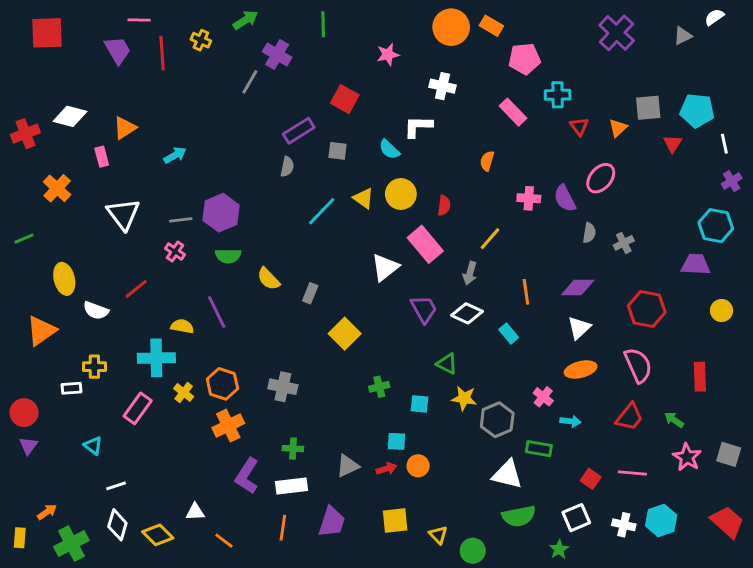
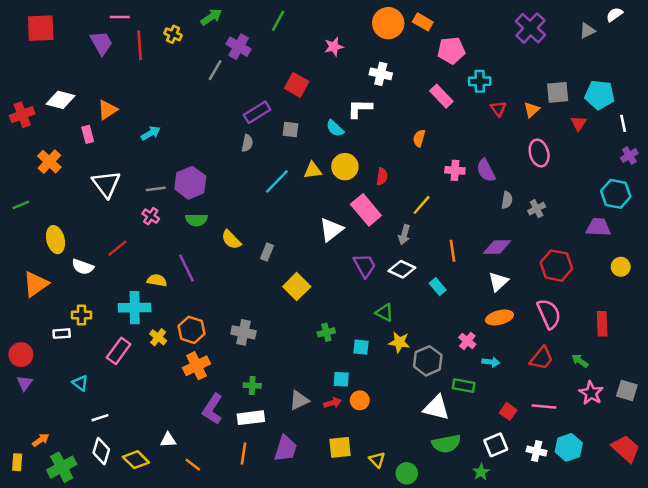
green line: (323, 24) -> (278, 21), turned 30
pink ellipse: (601, 178) -> (539, 153), moved, turned -55
yellow triangle: (363, 198) -> (313, 170), turned -42

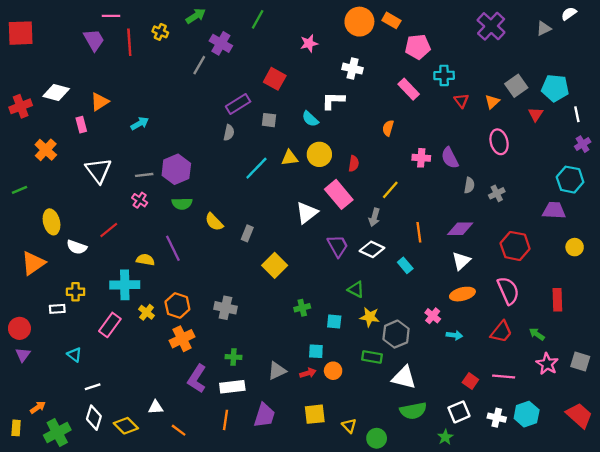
red square: (41, 28) -> (21, 33), moved
gray square: (558, 92) -> (516, 86), turned -30
green rectangle: (464, 386) -> (372, 357), moved

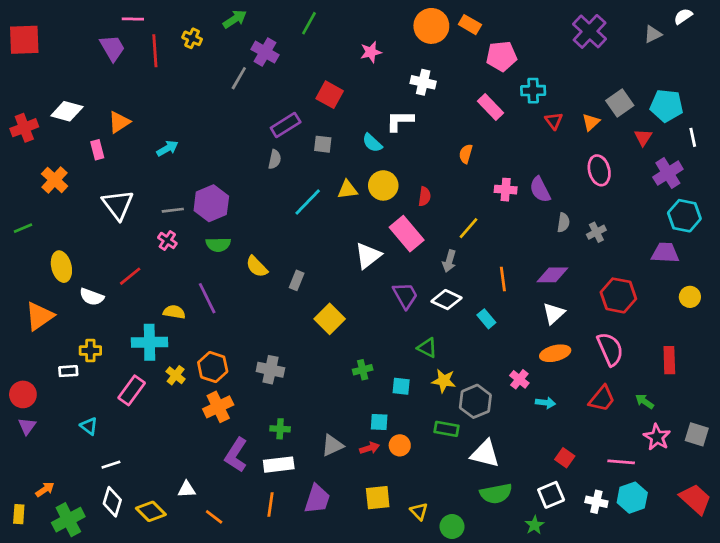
purple cross: (583, 144) -> (668, 173), moved, size x1.5
pink line: (504, 376) -> (621, 462), moved

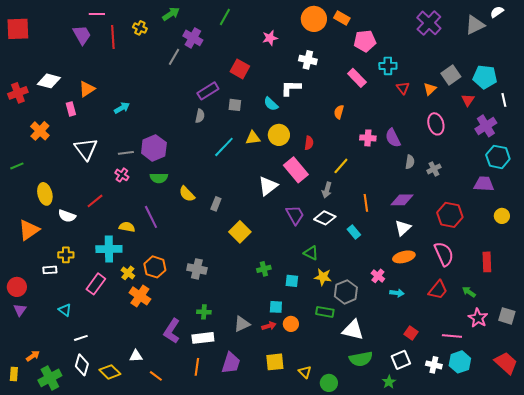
gray triangle: (653, 34) -> (475, 25), size x1.5
orange cross: (218, 407) -> (140, 296), moved, turned -30

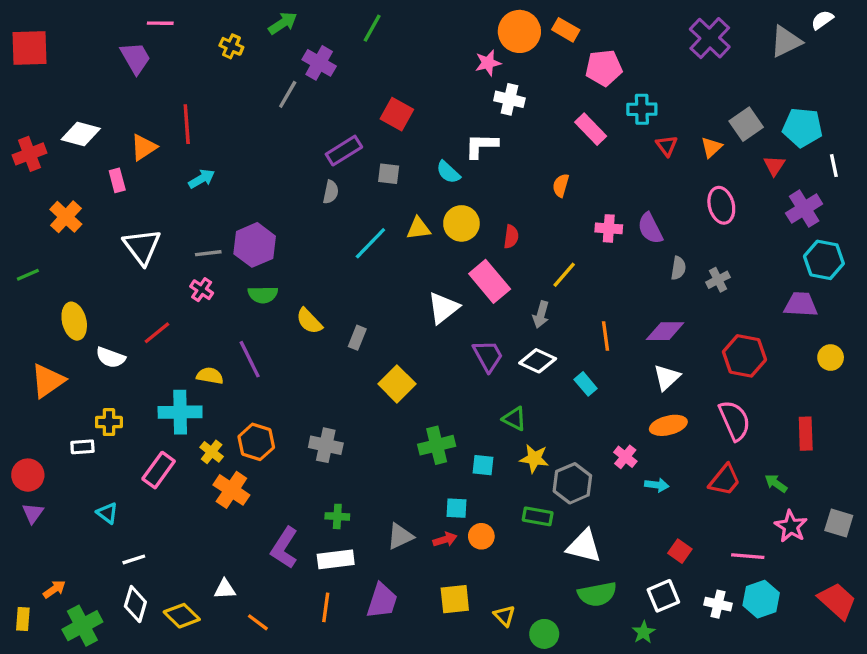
red line: (113, 37) -> (187, 124), moved
pink star: (270, 38) -> (488, 63), moved
green cross: (264, 269) -> (437, 445), size x1.5

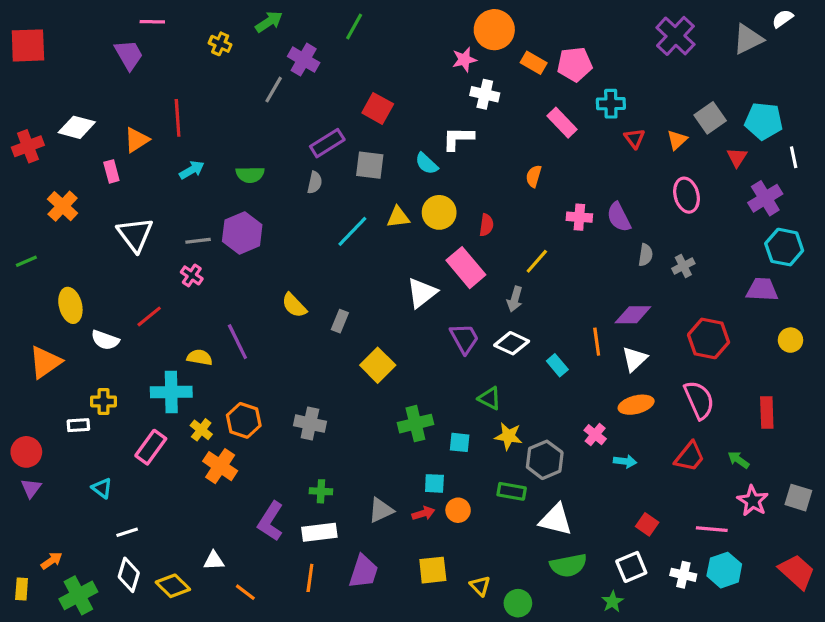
orange rectangle: (566, 30) -> (534, 63), moved
gray square: (389, 174) -> (370, 165), size x1.4
green semicircle: (263, 295) -> (250, 175), moved
orange line: (605, 336) -> (597, 342), moved

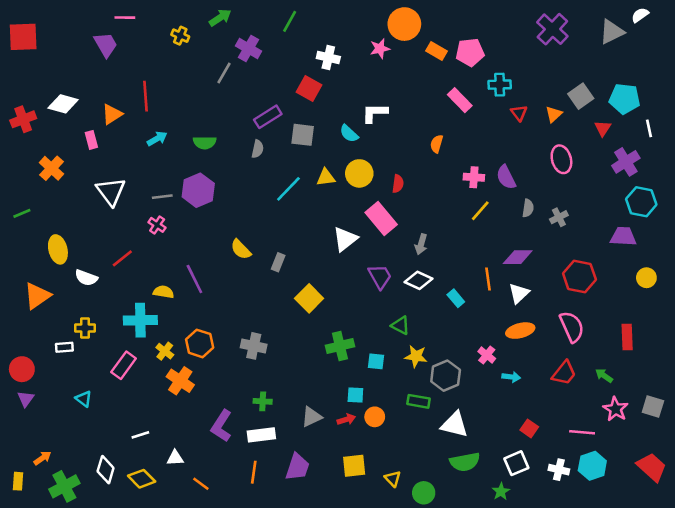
white cross: (485, 94) -> (328, 58), moved
yellow line: (537, 261) -> (480, 211), moved
white line: (127, 532) -> (140, 435), moved

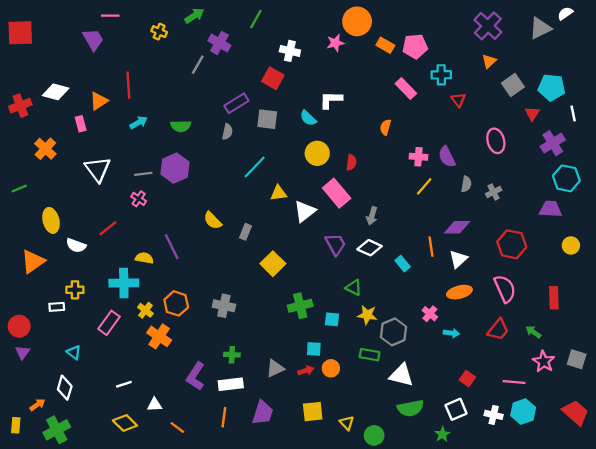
orange triangle: (554, 114) -> (489, 61), moved
yellow triangle: (326, 177) -> (279, 193), moved
white diamond: (106, 470) -> (65, 388), moved

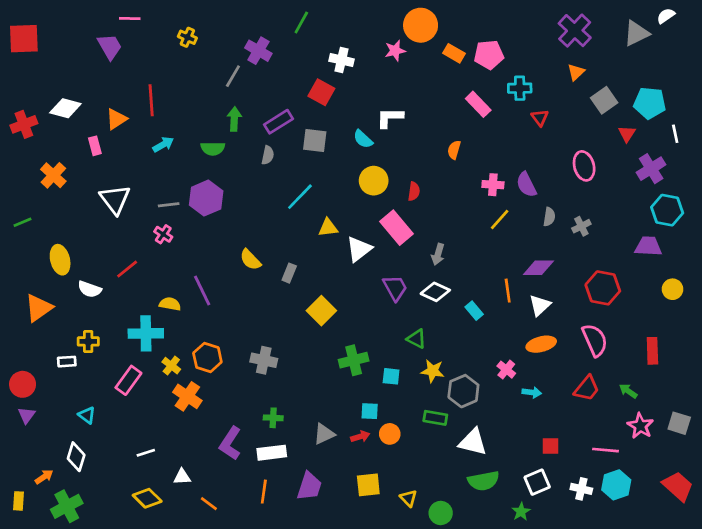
green arrow: (194, 16) -> (234, 119), moved, turned -54
red square: (467, 379) -> (551, 446), turned -35

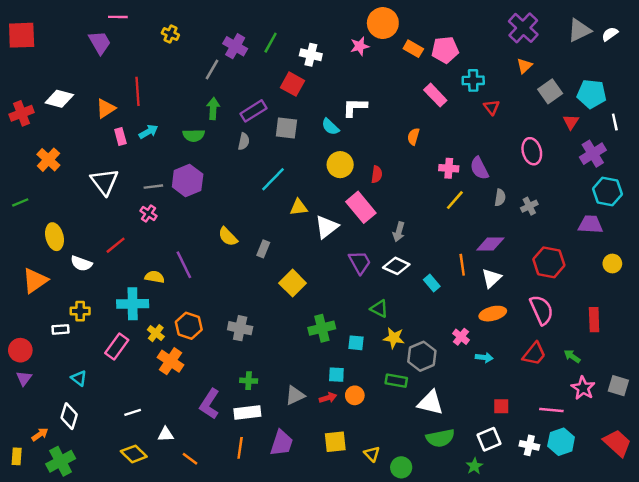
white semicircle: (666, 16) -> (610, 34), moved
green line: (301, 23) -> (271, 43), moved
pink rectangle: (95, 146) -> (120, 137), moved

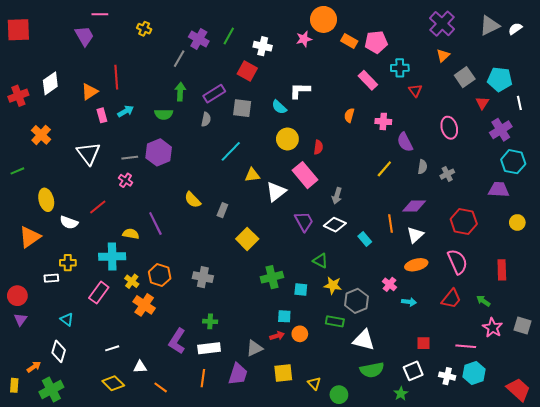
white diamond: (59, 99) -> (50, 83), turned -50
pink cross: (449, 168) -> (383, 121), moved
gray triangle: (295, 395) -> (254, 348), moved
red trapezoid: (617, 443) -> (518, 389), moved

